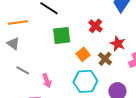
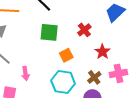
brown cross: (105, 59) -> (94, 77), moved

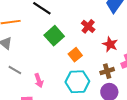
green square: (49, 32) -> (54, 36), turned -36
brown cross: (94, 77) -> (107, 71), turned 32

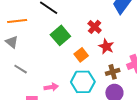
red star: (110, 44) -> (106, 46), moved
pink arrow: (39, 81) -> (51, 87), moved, turned -80

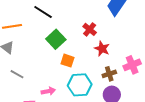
orange square: (81, 55) -> (67, 61), moved, turned -32

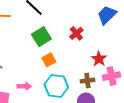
red star: (102, 49) -> (99, 59), moved
orange square: (67, 61) -> (49, 60), turned 32

